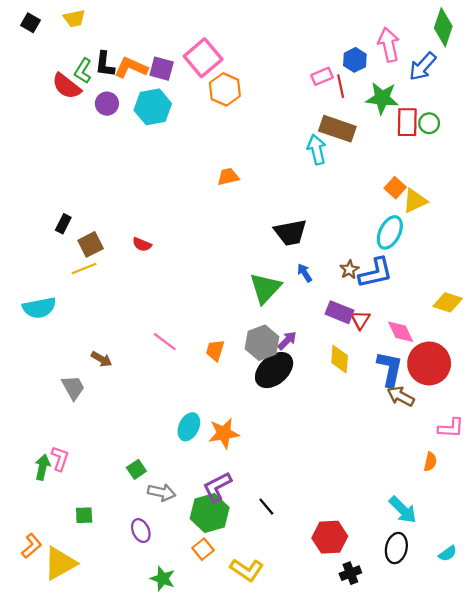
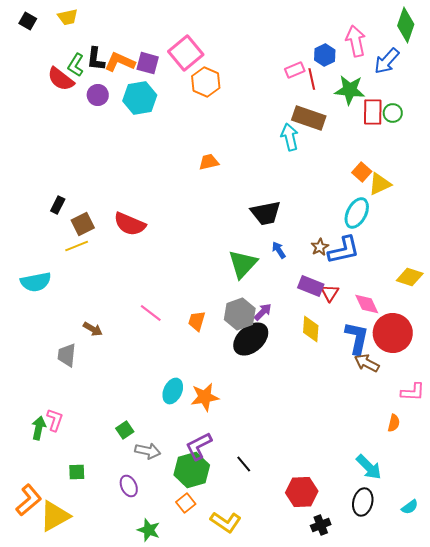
red semicircle: (142, 244) -> (130, 224), size x1.8
gray trapezoid: (73, 387) -> (67, 355), turned -145
orange L-shape: (32, 546) -> (29, 500), size x1.4

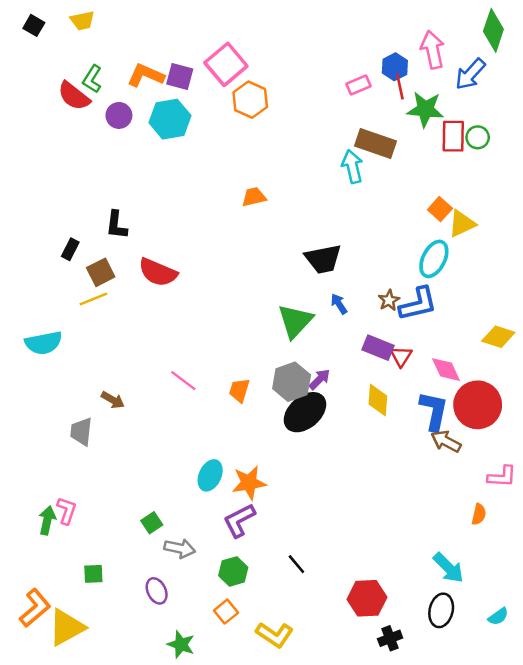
black L-shape: (96, 59) -> (116, 225), moved
red line: (312, 79) -> (400, 86), moved
purple L-shape: (199, 446) -> (239, 520), moved
green hexagon: (192, 470) -> (233, 571), size x0.7

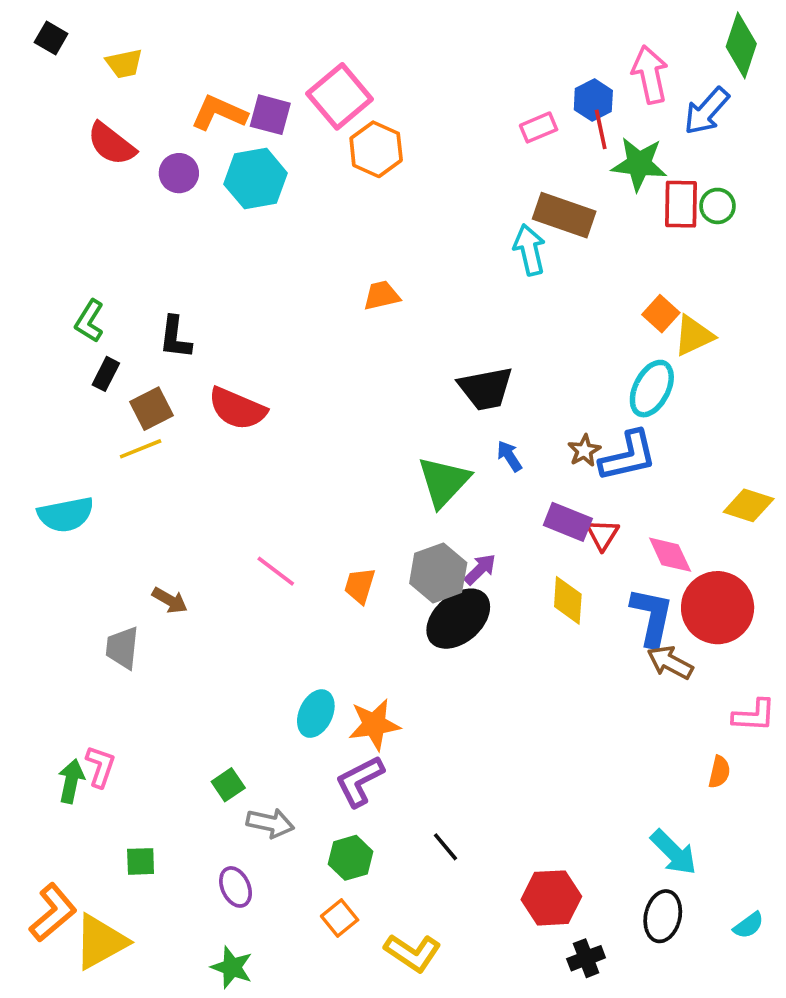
yellow trapezoid: (82, 21) -> (124, 64), moved
green L-shape: (92, 79) -> (89, 321), moved
green star: (181, 644) -> (232, 967), moved

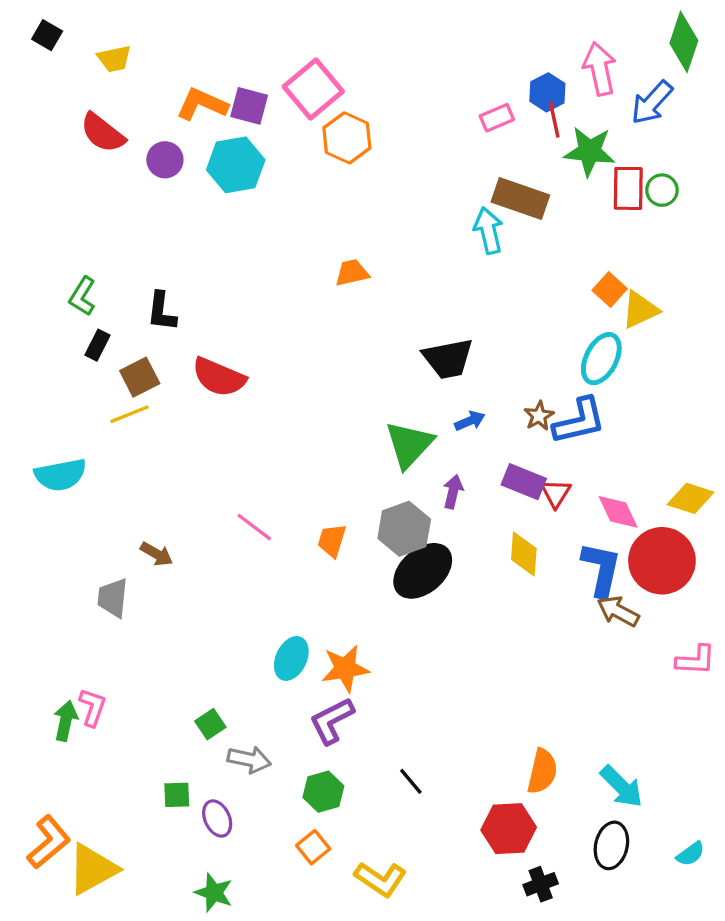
blue arrow: (509, 456) -> (470, 421), turned 100
yellow diamond: (749, 505) -> (691, 498), moved
purple arrow: (480, 569) -> (453, 492), moved, turned -32
orange semicircle: (719, 772) -> (542, 771), moved, size x1.5
green square: (141, 861) -> (177, 795), moved

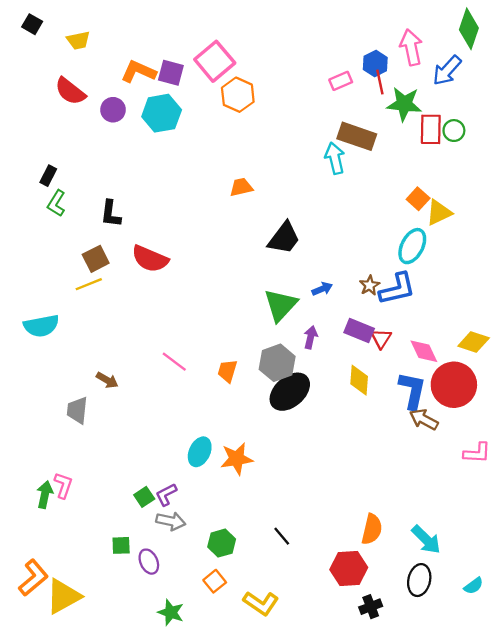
black rectangle: (98, 345) -> (48, 176), moved
black trapezoid: (448, 359) -> (284, 238), moved, turned -42
purple L-shape: (332, 721) -> (166, 495), moved, size x0.7
green star: (214, 893) -> (171, 612), moved

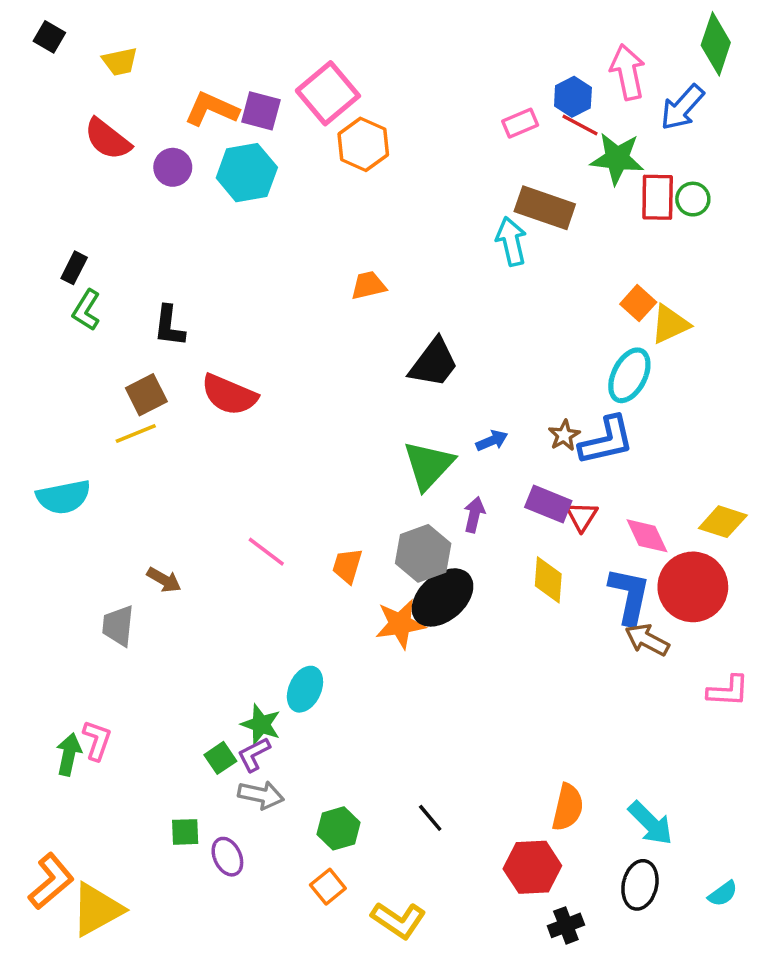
red line: (380, 82) -> (580, 125), turned -50
orange star: (237, 459) -> (400, 624), moved
green star: (171, 612) -> (261, 724), moved

